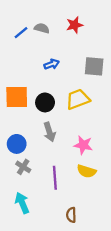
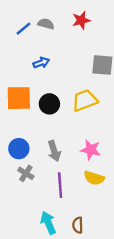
blue arrow: (52, 64) -> (41, 63), moved
gray arrow: (49, 132) -> (54, 151), moved
cyan arrow: (22, 203) -> (48, 223), moved

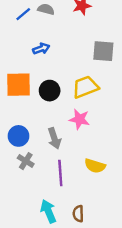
pink star: (91, 150) -> (79, 119), moved

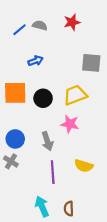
gray cross: (26, 161) -> (11, 161), moved

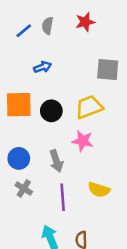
gray semicircle: (40, 25) -> (48, 26), turned -96
gray cross: (11, 161) -> (24, 188), moved

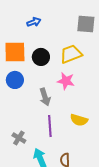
blue circle: (19, 158) -> (15, 80), moved
gray cross: (24, 188) -> (19, 138), moved

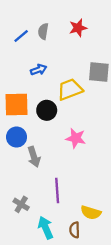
yellow trapezoid: (71, 54) -> (70, 89), moved
gray arrow: (45, 97) -> (34, 157), moved
yellow semicircle: (79, 120) -> (91, 212), moved

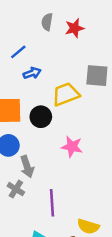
gray semicircle: (43, 31) -> (47, 22), moved
blue line: (21, 36) -> (18, 52), moved
gray cross: (21, 204) -> (16, 189), moved

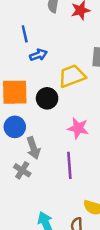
blue line: (18, 52) -> (25, 34), turned -63
purple line: (52, 203) -> (69, 165), moved

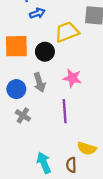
blue circle: (15, 127) -> (16, 89), moved
gray arrow: (33, 148) -> (39, 82), moved

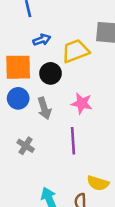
blue arrow: (37, 13) -> (42, 40), moved
blue circle: (16, 89) -> (18, 98), moved

